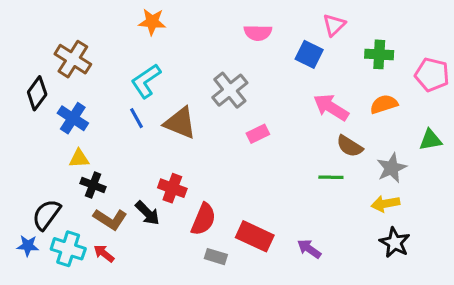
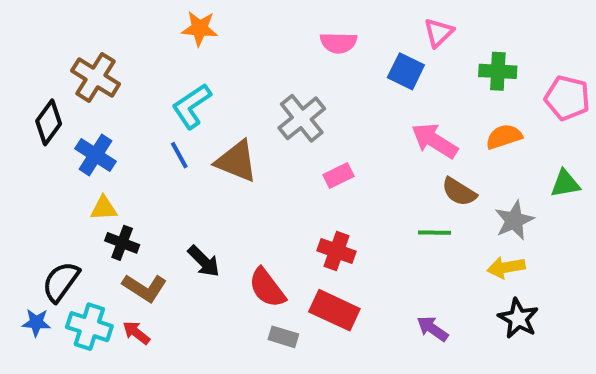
red cross: (172, 188) -> (336, 251), moved
black arrow: (147, 213) -> (204, 261), moved
red semicircle: (203, 219) -> (267, 288), turned 120
purple arrow: (309, 249) -> (432, 329), moved

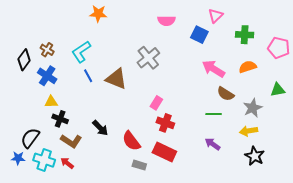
brown cross: (96, 77) -> (47, 50), moved, size x0.6
cyan L-shape: (192, 106) -> (81, 52), moved
pink rectangle: (339, 175) -> (156, 103), moved, turned -32
purple arrow: (432, 329) -> (213, 144), moved

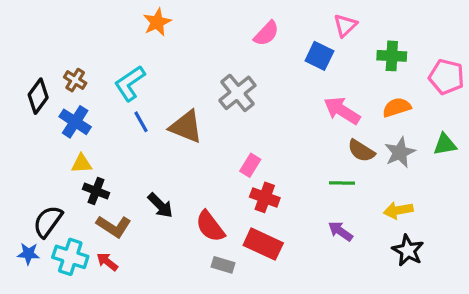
orange star: (98, 14) -> (157, 22), turned -30
pink semicircle: (166, 21) -> (266, 33), turned -48
gray star: (253, 108) -> (400, 152), moved

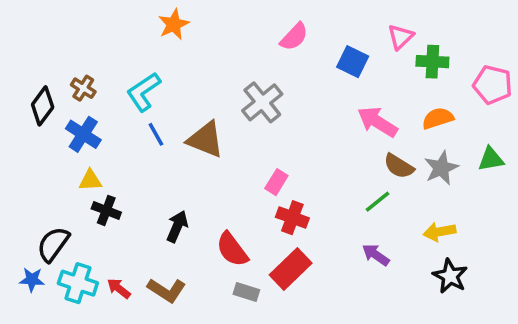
pink triangle: (345, 25) -> (401, 37), moved
green line: (342, 183) -> (377, 202), turned -40
black arrow: (160, 205) -> (177, 226), turned -112
brown L-shape: (114, 226) -> (167, 290), moved
red rectangle: (263, 244) -> (291, 269), turned -69

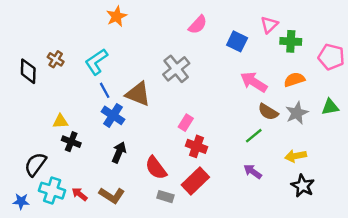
black diamond: (43, 106) -> (28, 71), turned -35
blue cross: (83, 134) -> (113, 115), moved
blue star: (32, 280) -> (21, 201), moved

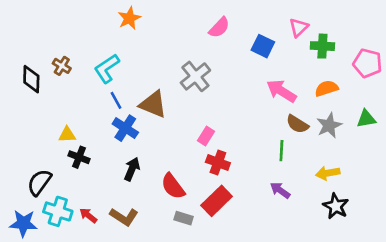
green line: (254, 136) -> (281, 151), turned -48
blue star: (21, 201) -> (23, 223), size x1.5

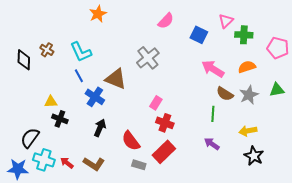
cyan L-shape: (107, 69) -> (81, 52), turned -80
blue line: (116, 100) -> (79, 76), moved

